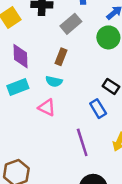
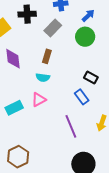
cyan rectangle: (18, 87) -> (14, 108), moved
pink triangle: (47, 107) -> (39, 100), turned -49

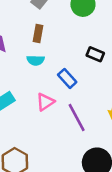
blue rectangle: (82, 97) -> (67, 78), moved
pink triangle: (39, 100) -> (45, 102), moved

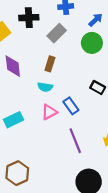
pink triangle: (45, 102) -> (49, 112), moved

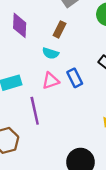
purple line: (75, 141) -> (35, 111), moved

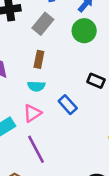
pink triangle: (51, 81) -> (32, 113), moved

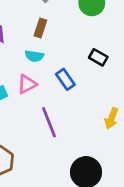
purple line: (36, 149) -> (49, 122), moved

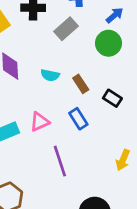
brown rectangle: (40, 28) -> (81, 84), moved, turned -54
cyan semicircle: (34, 56) -> (50, 75), moved

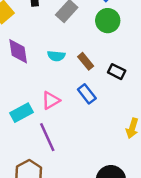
purple line: (60, 161) -> (47, 137), moved

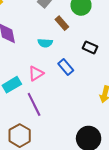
cyan semicircle: (56, 56) -> (45, 43), moved
brown rectangle: (86, 61) -> (62, 23), moved

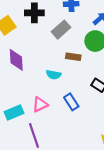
brown rectangle: (62, 23) -> (73, 57), turned -48

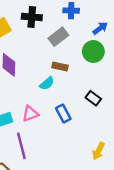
brown rectangle: (73, 57) -> (60, 66), moved
cyan semicircle: (54, 75) -> (47, 83), turned -56

